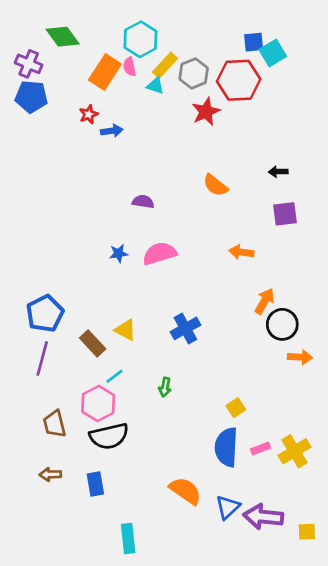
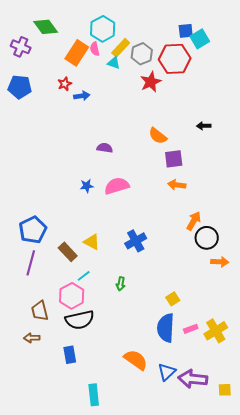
blue pentagon: (31, 97) -> (20, 87), moved
purple square: (285, 214) -> (174, 159), moved
brown arrow: (50, 474) -> (32, 338), moved

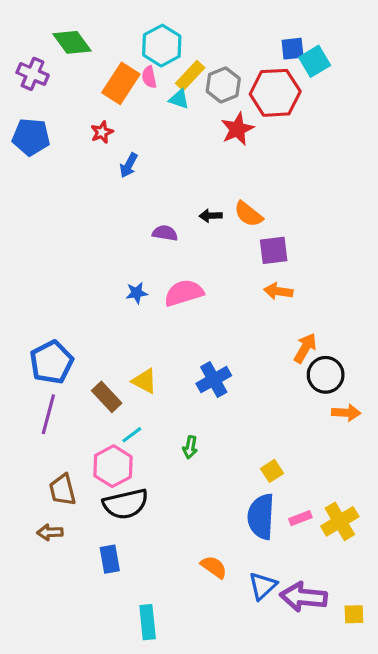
blue arrow: (82, 96) -> (129, 165), moved, turned 126
black arrow: (204, 126) -> (211, 216), moved
orange semicircle: (136, 360) -> (214, 567), size x0.7

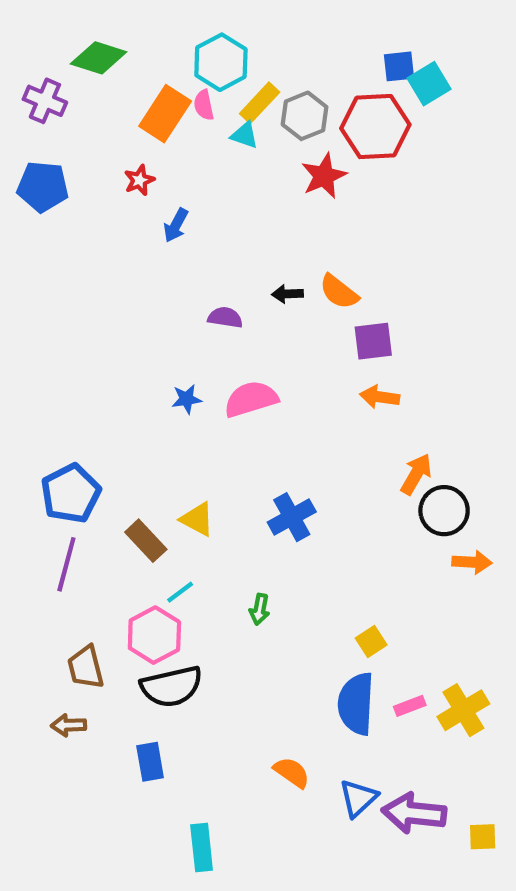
green diamond: (72, 42) -> (99, 58), turned -36

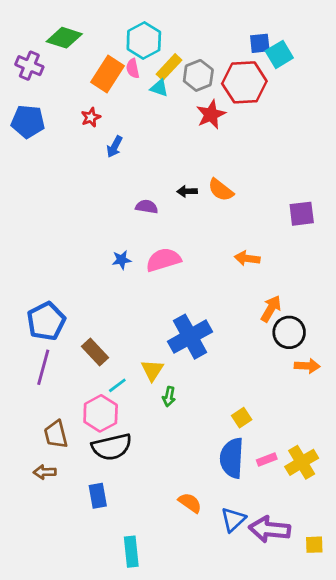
purple square: (373, 341) -> (302, 214), moved
blue cross: (292, 517) -> (190, 337), size x1.4
yellow triangle: (197, 519) -> (152, 370), moved, turned 35

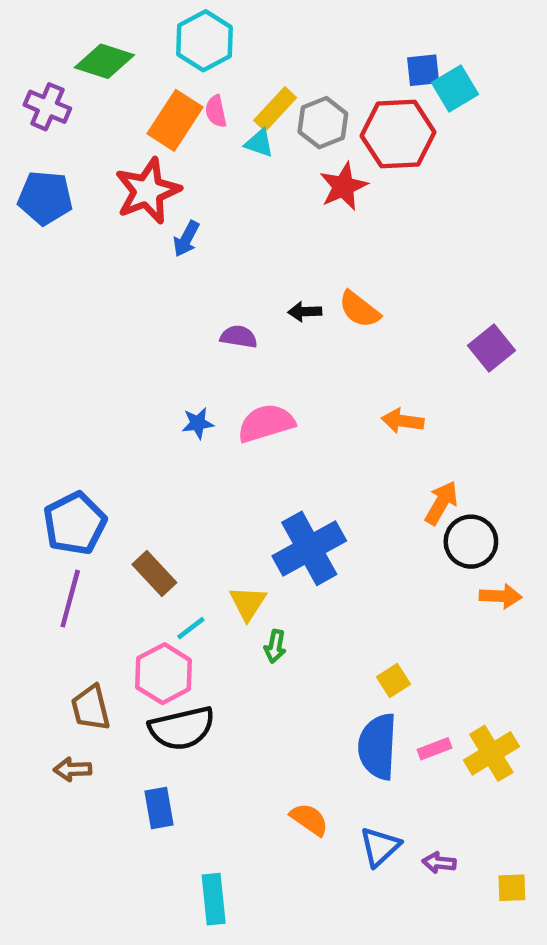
cyan hexagon: (144, 40) -> (205, 41), moved
red star: (91, 117) -> (148, 191), size x2.0
purple square: (302, 214) -> (491, 348), turned -32
purple arrow: (270, 529) -> (439, 863), size x0.5

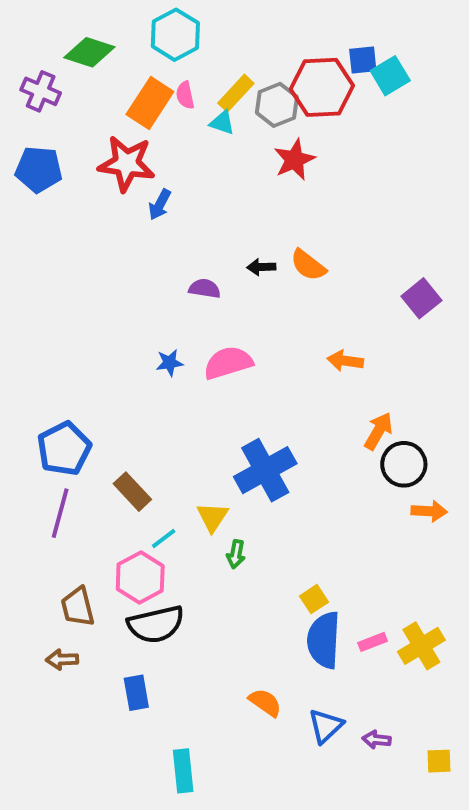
red hexagon: (398, 134) -> (322, 87), moved
red star: (148, 191) -> (127, 164), turned 30
yellow square: (394, 680) -> (314, 599), moved

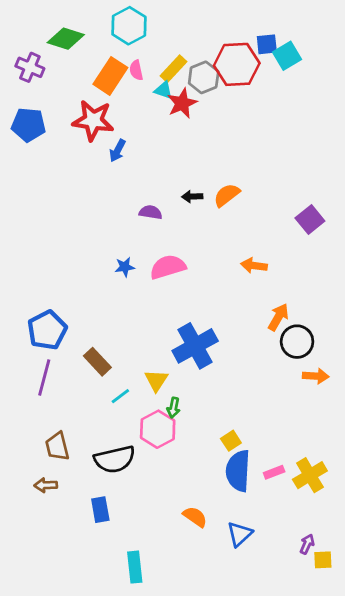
red star: (294, 160) -> (182, 103), moved
orange semicircle: (308, 265) -> (227, 195), turned 104
pink hexagon: (140, 578) -> (158, 429), moved
purple arrow: (376, 740) -> (307, 544), moved, turned 108

